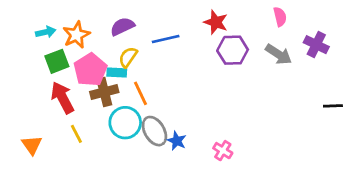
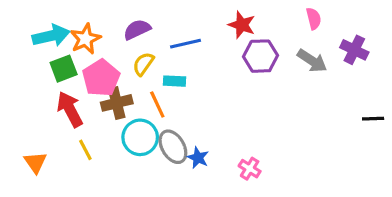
cyan arrow: (46, 32) -> (51, 36), size x1.6
cyan rectangle: (117, 72) -> (175, 81), moved

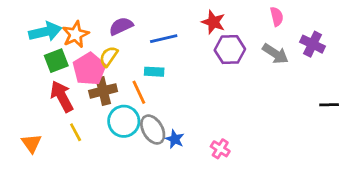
yellow semicircle: (143, 64) -> (109, 56), moved

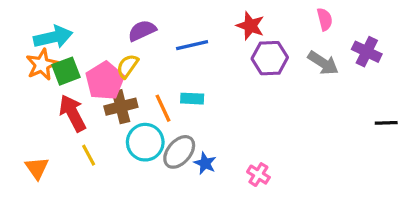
orange star: (76, 34) -> (42, 65), moved
cyan rectangle: (154, 72) -> (192, 99), moved
gray ellipse: (153, 130) -> (179, 152), turned 72

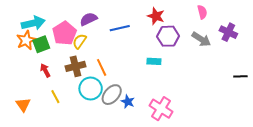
pink pentagon: (105, 81) -> (64, 33), moved
cyan rectangle: (192, 99) -> (154, 61), moved
red arrow: (72, 113) -> (45, 70), size x0.6
pink cross: (258, 175) -> (161, 109), size x1.6

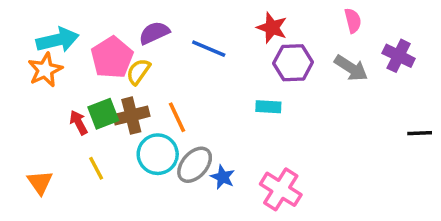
blue line: (120, 28) -> (209, 49), turned 36
green square: (41, 44) -> (103, 114), moved

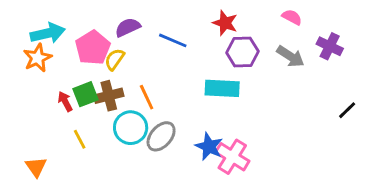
pink semicircle: (353, 21) -> (292, 17), turned -48
cyan rectangle: (268, 107) -> (222, 88), size x1.6
black line: (420, 133) -> (347, 110), turned -42
blue star: (223, 177) -> (209, 147), moved, size x1.4
orange triangle: (40, 182) -> (36, 167), moved

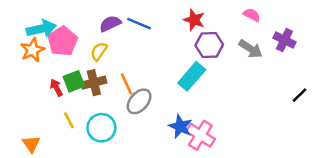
blue line: (173, 40) -> (139, 24), moved
pink pentagon: (93, 48) -> (63, 41), moved
cyan rectangle: (222, 88) -> (192, 76), turned -52
cyan circle: (131, 128) -> (101, 128), moved
gray ellipse: (161, 136) -> (139, 101), moved

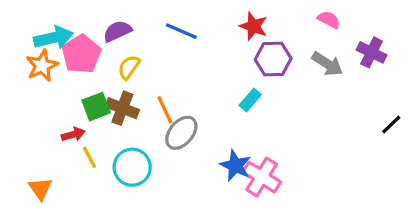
purple semicircle: (110, 24) -> (117, 31), moved
cyan rectangle: (192, 76) -> (250, 100), size x0.6
brown cross: (94, 83) -> (122, 108), turned 35
red arrow: (56, 88) -> (73, 134), moved, turned 102

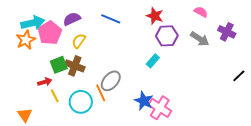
orange line: (165, 110) -> (101, 93), moved

